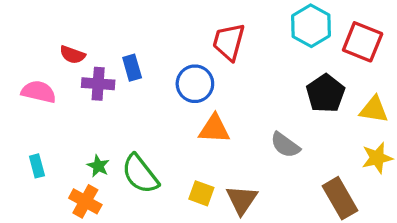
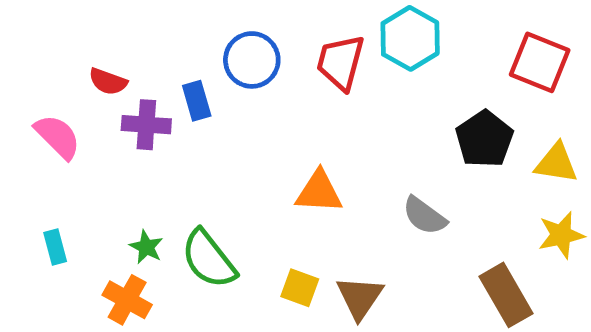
cyan hexagon: (311, 26) -> (410, 38), moved
blue circle: (195, 84) -> (252, 60), moved
pink semicircle: (39, 92) -> (58, 137), turned 32

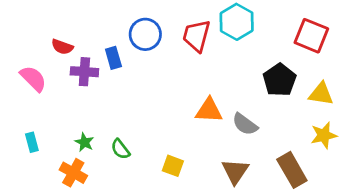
orange triangle: (319, 192) -> (209, 110), moved
green semicircle: (209, 259) -> (120, 149), size x0.6
brown triangle: (360, 297) -> (235, 171), moved

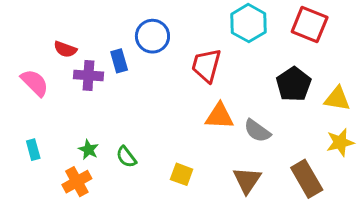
red trapezoid: (196, 36) -> (206, 65), moved
red square: (311, 36) -> (310, 25), moved
orange cross: (73, 173) -> (77, 182), turned 32

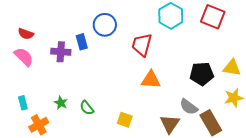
red semicircle: (65, 49) -> (26, 34), moved
black pentagon: (294, 84) -> (202, 74), moved, turned 30
gray semicircle: (257, 131) -> (189, 107), moved
orange cross: (77, 182) -> (39, 125), moved

